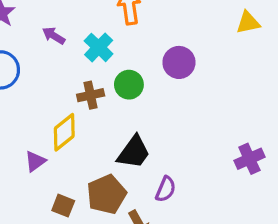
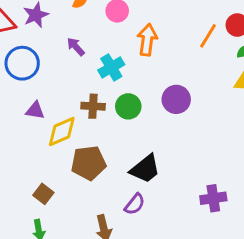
black trapezoid: (134, 152) -> (145, 169), moved
purple triangle: (35, 161) -> (35, 110), moved, turned 30
brown pentagon: (106, 194) -> (89, 163), moved

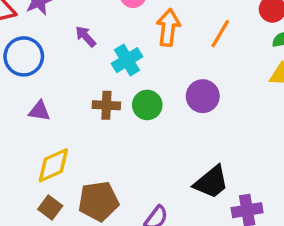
orange line: (208, 36) -> (220, 34), moved
yellow diamond: (62, 132) -> (53, 165), moved
brown pentagon: (89, 163) -> (99, 201), moved
black trapezoid: (145, 169) -> (211, 182), moved

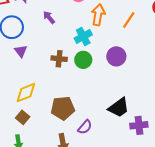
cyan cross: (127, 60) -> (83, 36), moved
purple triangle: (39, 111) -> (21, 51), moved, turned 40
brown pentagon: (99, 201) -> (63, 108), moved

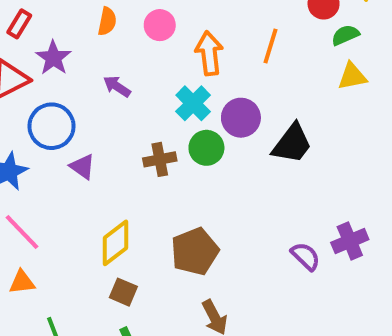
purple circle: (116, 56) -> (241, 118), moved
black trapezoid: (119, 108) -> (292, 144), moved
purple semicircle: (85, 127) -> (306, 256), moved, turned -70

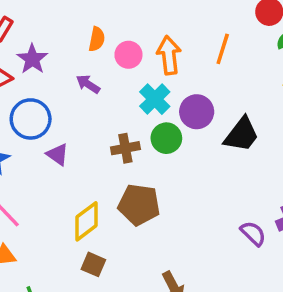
orange semicircle: (107, 21) -> (97, 39), moved
pink circle: (160, 25) -> (128, 55), moved
brown pentagon: (195, 251) -> (139, 205), moved, turned 30

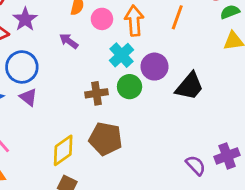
purple triangle: (58, 154) -> (28, 97), moved

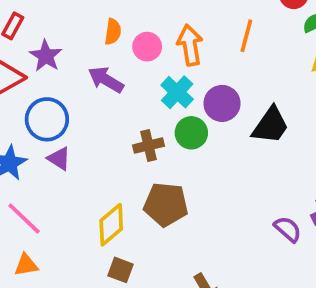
purple arrow: (69, 41) -> (106, 80), size x1.4

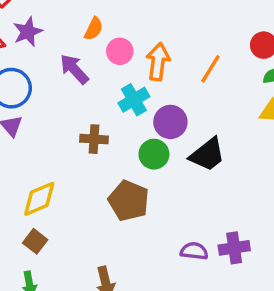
green circle: (191, 133) -> (154, 154), moved
brown pentagon: (166, 204) -> (129, 201), moved
purple semicircle: (288, 229) -> (194, 251), turned -52

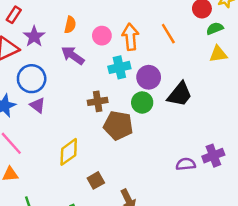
orange semicircle: (94, 29) -> (70, 25), moved
orange line: (210, 69) -> (168, 34), turned -50
cyan cross: (134, 100) -> (119, 67), turned 30
brown pentagon: (129, 201) -> (118, 126), moved
brown square: (35, 241) -> (96, 180), moved, turned 35

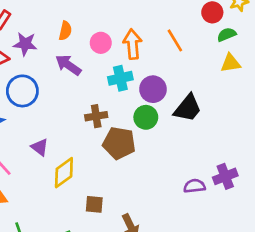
purple star: (34, 36) -> (25, 44), turned -30
purple triangle: (38, 105) -> (40, 147), moved
brown square: (96, 180) -> (94, 204), turned 35

